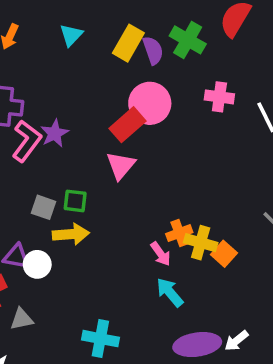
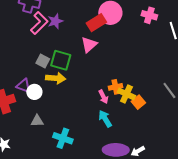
green square: (75, 201) -> (61, 60), size x1.5
gray triangle: (22, 319) -> (37, 121), moved

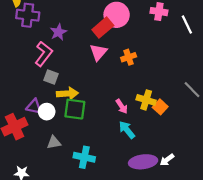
pink L-shape: (39, 23) -> (44, 54), moved
green square: (61, 60) -> (75, 109), moved
orange cross: (116, 87) -> (129, 57), moved

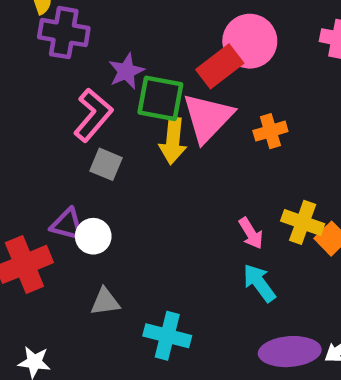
pink triangle: (98, 52) -> (208, 118), size x1.4
yellow arrow: (67, 94) -> (173, 141), moved, turned 96
green square: (75, 109) -> (160, 98), moved

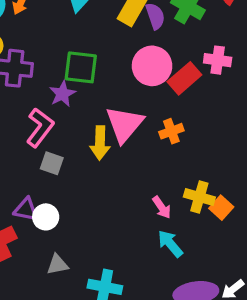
red rectangle: (220, 66) -> (184, 78), moved
green square: (160, 98) -> (81, 67), moved

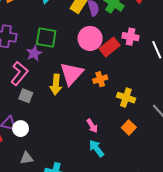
yellow cross: (199, 197) -> (126, 98), moved

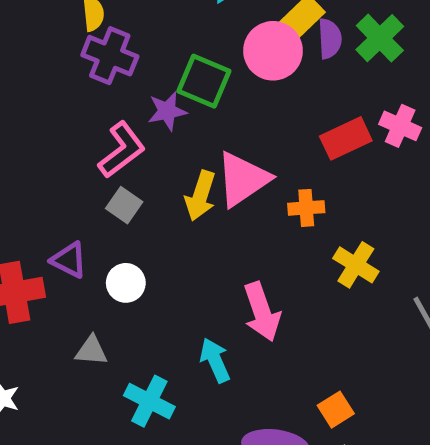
pink circle: (90, 38) -> (273, 51), moved
pink arrow: (92, 126) -> (262, 312), size x1.6
orange square: (129, 127) -> (336, 410), moved
white circle: (21, 129) -> (126, 283), moved
cyan arrow: (96, 148) -> (215, 360), moved

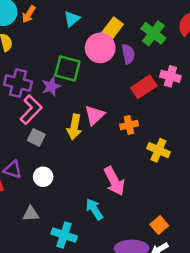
purple semicircle: (330, 39) -> (128, 54), moved
purple cross: (110, 56) -> (18, 83), moved
pink triangle: (243, 179) -> (95, 115), size x0.7

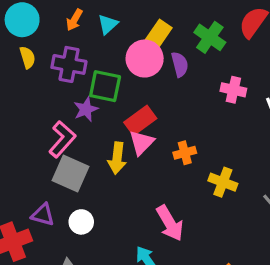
orange arrow: (29, 14) -> (74, 20), moved
purple cross: (18, 83) -> (69, 64), moved
red rectangle: (144, 87) -> (140, 120), moved
gray square: (36, 137) -> (71, 174), size x1.6

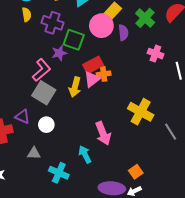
orange cross: (185, 153) -> (104, 74), moved
yellow cross: (223, 182) -> (141, 112), size x1.4

